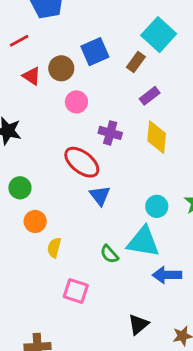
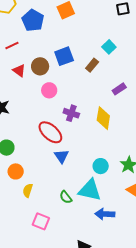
cyan square: (159, 35) -> (109, 47), size x0.6
purple rectangle: (150, 96) -> (119, 89), moved

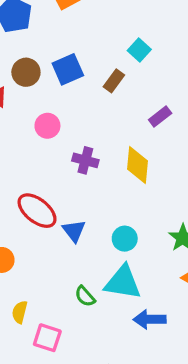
brown circle: (40, 66) -> (26, 72), moved
red ellipse: (50, 132) -> (37, 211), moved
cyan circle: (101, 166) -> (125, 239), moved
yellow semicircle: (28, 190) -> (20, 312), moved

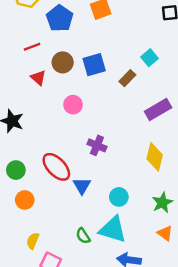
purple rectangle: (160, 116) -> (158, 110), size x1.5
purple cross: (85, 160) -> (97, 145), moved
yellow diamond: (137, 165) -> (155, 157), moved

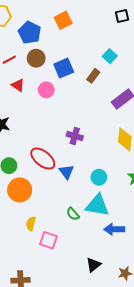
brown circle: (63, 62) -> (36, 58), moved
pink circle: (73, 105) -> (46, 90), moved
orange circle: (25, 200) -> (20, 190), size x1.5

